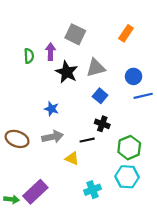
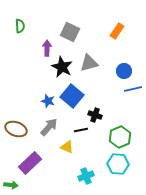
green semicircle: (29, 56) -> (20, 26), moved
blue square: (100, 96) -> (72, 96), moved, size x1.6
gray arrow: (53, 137) -> (49, 127), turned -36
purple rectangle: (35, 192) -> (30, 163), moved

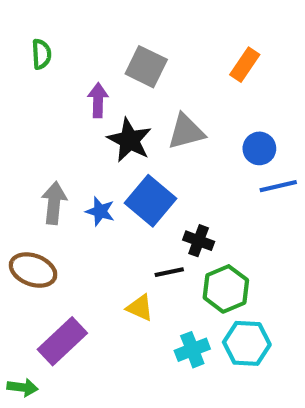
gray arrow: (49, 127) -> (54, 203), moved, turned -36
green hexagon: (120, 137) -> (226, 289), moved
cyan cross: (86, 176) -> (192, 350), moved

